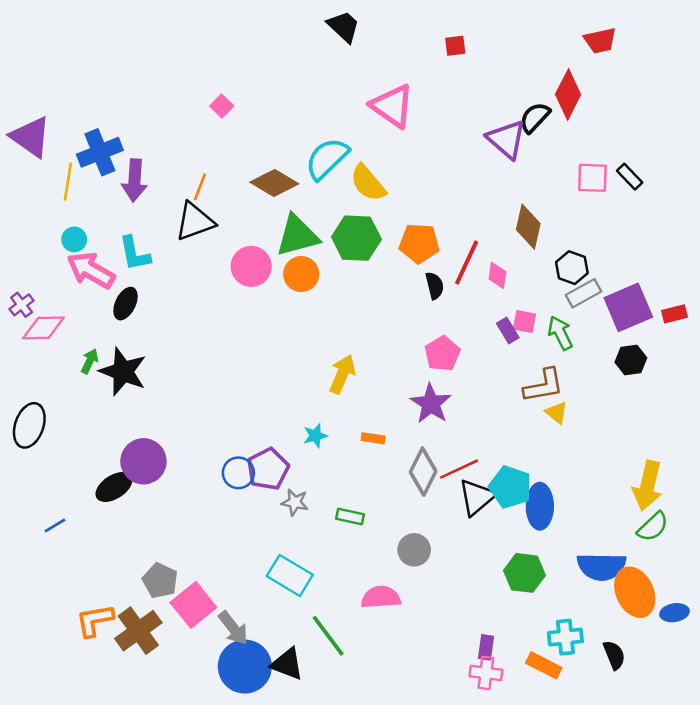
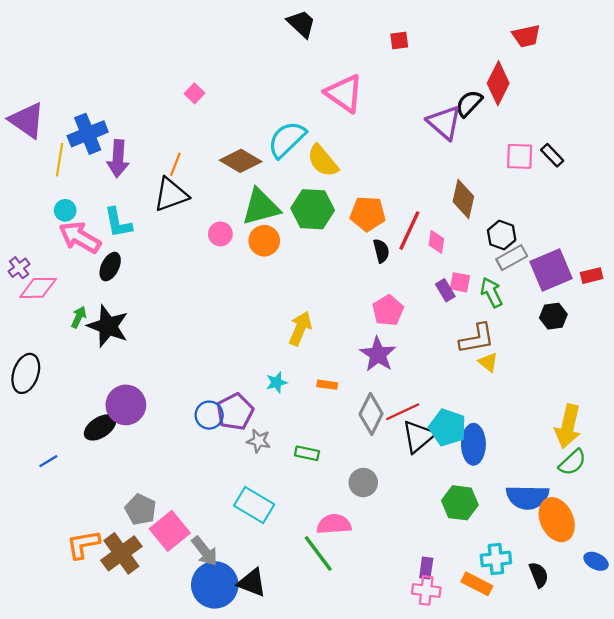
pink circle: (251, 266) -> (220, 234), size x0.7
blue ellipse: (674, 613) -> (596, 561), moved, turned 35
green line: (328, 636) -> (318, 553), moved

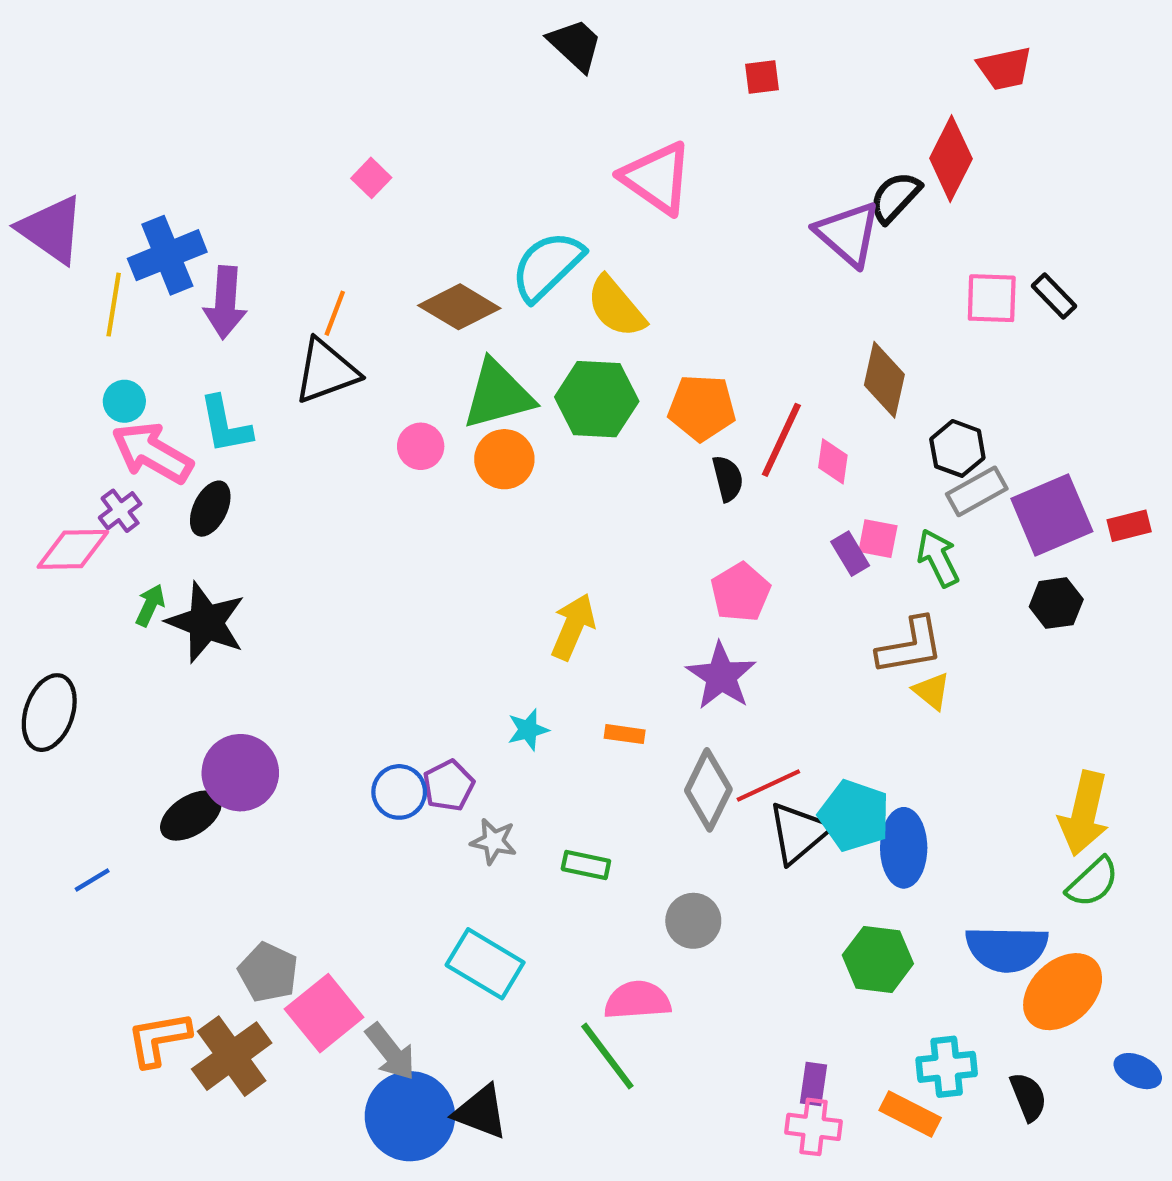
purple cross: (19, 268) -> (120, 511), moved
purple pentagon: (235, 412) -> (449, 786), size x0.7
orange ellipse: (557, 520) -> (1063, 992), turned 72

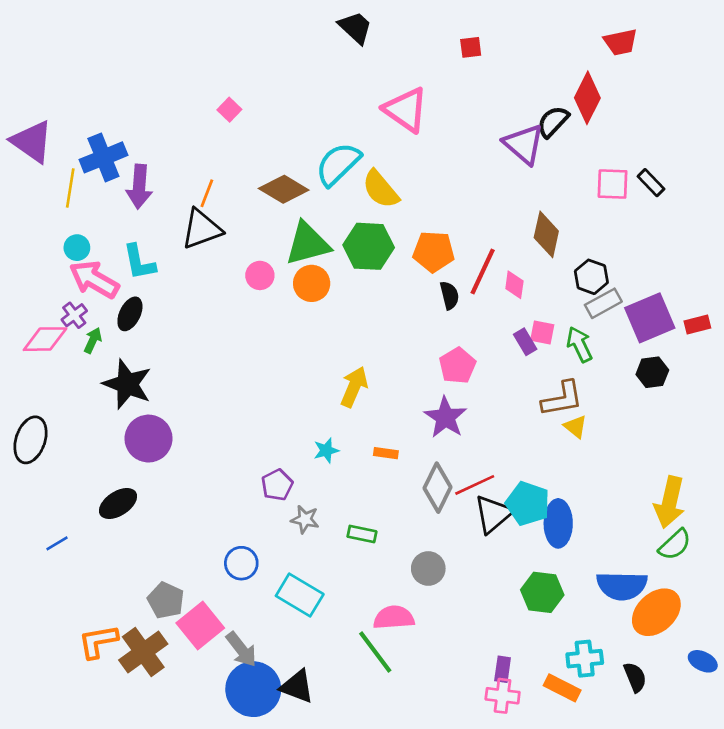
green arrow: (150, 605) -> (93, 340), moved
purple circle: (240, 773) -> (149, 439), moved
blue circle: (399, 792) -> (241, 563), moved

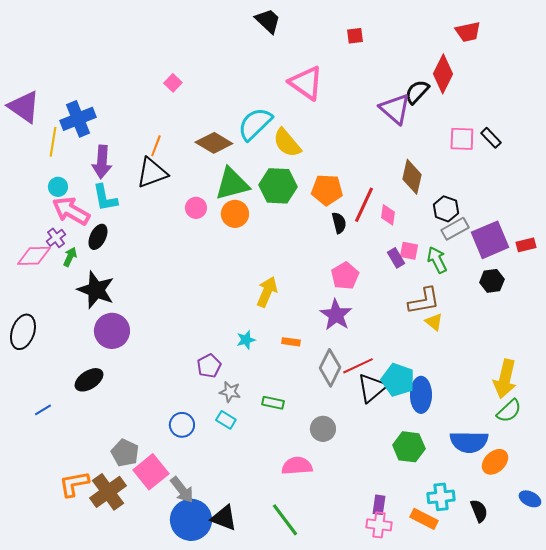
purple arrow: (139, 187) -> (102, 162), moved
cyan rectangle: (300, 595) -> (226, 420), moved, size x0.6
orange ellipse: (656, 612) -> (495, 462), size x0.7
green line: (375, 652) -> (285, 520), moved

